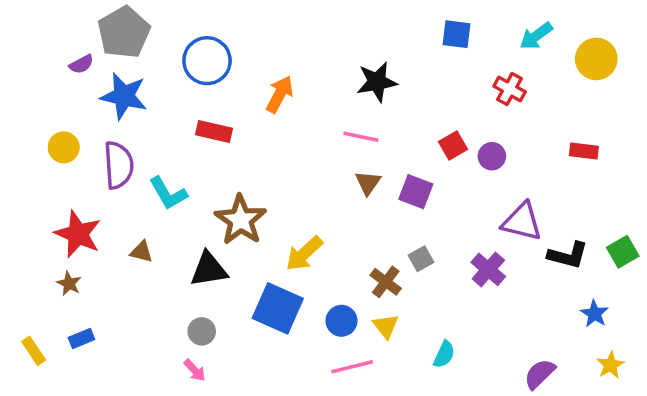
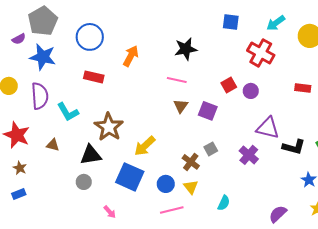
red cross: (510, 89) -> (261, 53), size x1.5
brown star: (69, 284) -> (20, 168), moved
gray circle: (202, 331) -> (84, 182), moved
pink arrow: (195, 370) -> (110, 212), moved

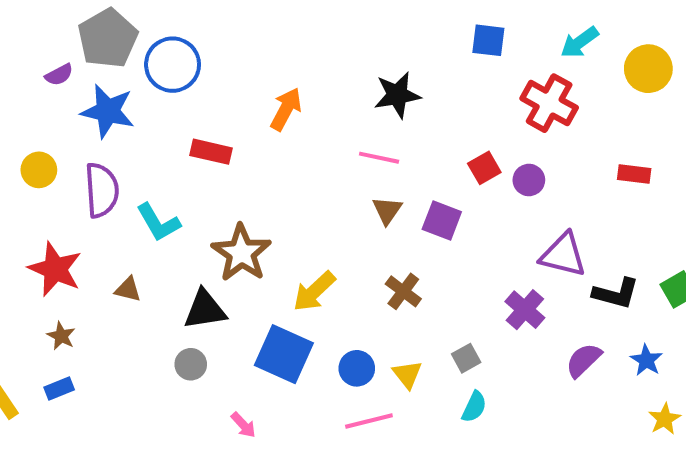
blue circle: (90, 37) -> (173, 65), moved
gray square: (211, 149) -> (466, 358), moved
brown cross: (191, 162) -> (403, 291), moved
purple semicircle: (278, 214) -> (584, 360), moved

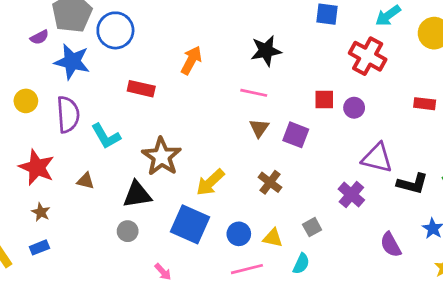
red square: (484, 168) -> (324, 100), turned 30
purple semicircle: (584, 360) -> (391, 245), moved, turned -75
yellow triangle: (407, 374) -> (273, 238), turned -40
cyan semicircle: (474, 407) -> (301, 264), moved

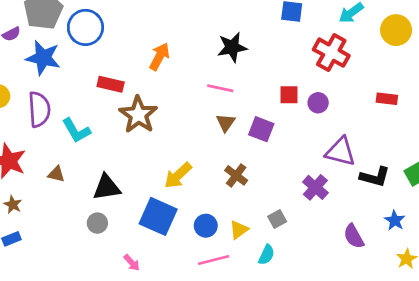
brown star: (162, 157) -> (138, 115), moved
yellow triangle: (273, 238) -> (239, 230), turned -48

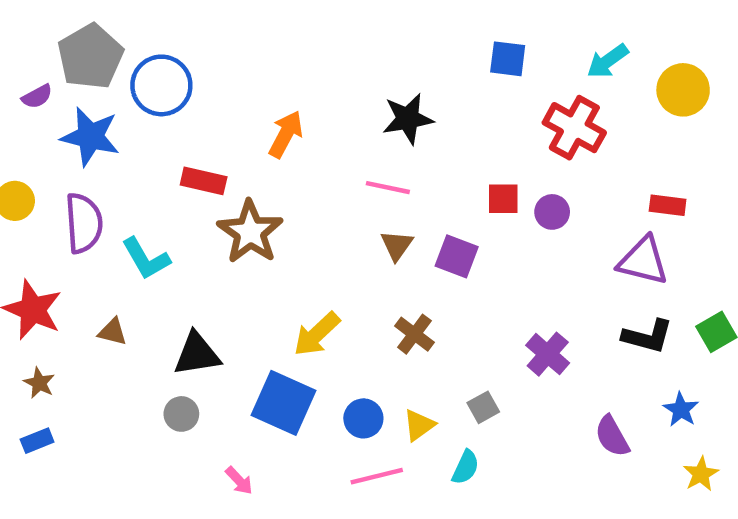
purple triangle: (341, 152) -> (643, 261), moved

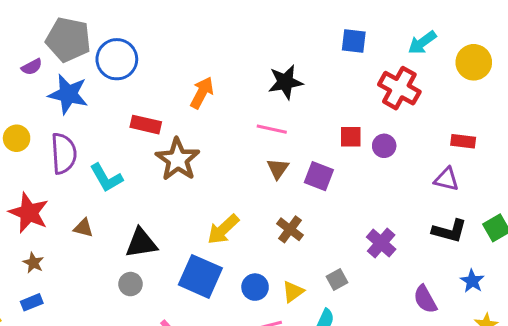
gray pentagon: (90, 57) -> (68, 39), turned -30
purple triangle: (643, 261) -> (446, 179), size x0.7

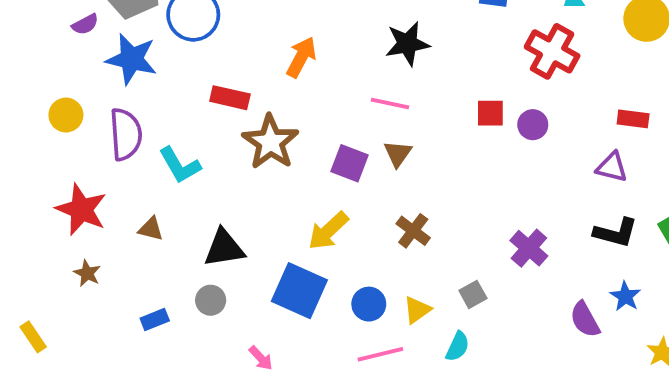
purple square: (319, 176) -> (350, 163), moved
blue star: (472, 281) -> (625, 296), moved
blue rectangle: (32, 302) -> (155, 320), moved

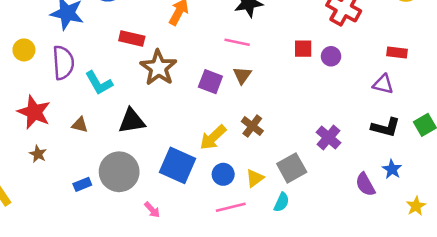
yellow arrow: (328, 231) -> (213, 137), moved
black triangle: (224, 248) -> (132, 121), moved
gray square: (473, 294) -> (292, 168), size x1.6
gray circle: (211, 300) -> (119, 172), size x2.0

